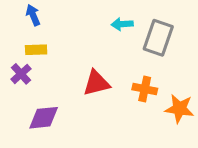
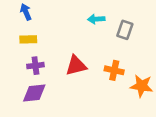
gray rectangle: (158, 38) -> (125, 30), size x0.7
purple cross: (21, 74) -> (35, 66), moved, turned 35

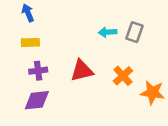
cyan arrow: (96, 19) -> (108, 32), moved
orange cross: (114, 70) -> (123, 76), turned 36

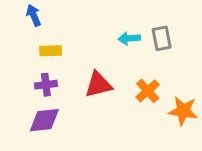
gray rectangle: (134, 32) -> (162, 38), turned -30
yellow rectangle: (30, 42) -> (51, 51), moved

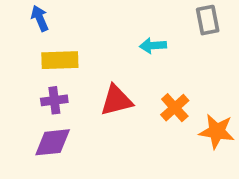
gray rectangle: (162, 38) -> (208, 20), moved
yellow rectangle: (51, 51) -> (60, 60), size x1.4

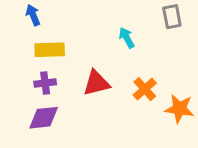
cyan arrow: (153, 46) -> (127, 38), turned 65

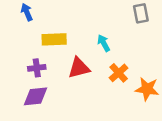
cyan arrow: (127, 38) -> (104, 43), moved
yellow rectangle: (50, 50) -> (54, 39), moved

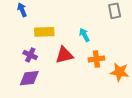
purple cross: (37, 68) -> (30, 55), turned 32
orange cross: (119, 73) -> (96, 59), turned 35

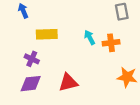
red triangle: (64, 55) -> (68, 82), moved
orange cross: (96, 59) -> (111, 43), moved

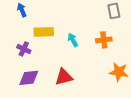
cyan arrow: (90, 37) -> (73, 40), moved
purple cross: (32, 59) -> (24, 49), moved

